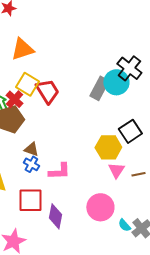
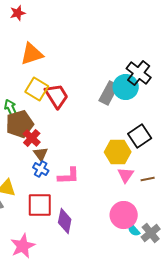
red cross: (14, 99) -> (32, 138), moved
brown triangle: (31, 149) -> (41, 154), turned 35
pink circle: (100, 207) -> (124, 215), moved

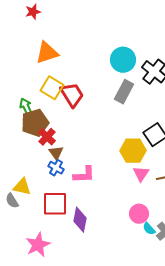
cyan circle: (126, 87) -> (123, 60), moved
pink circle: (124, 215) -> (139, 214), size x0.7

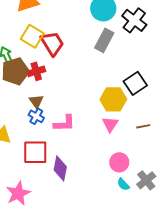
red cross: (47, 137) -> (36, 71), moved, turned 30
pink triangle: (141, 174) -> (110, 124), moved
cyan semicircle: (149, 229) -> (123, 184), moved

